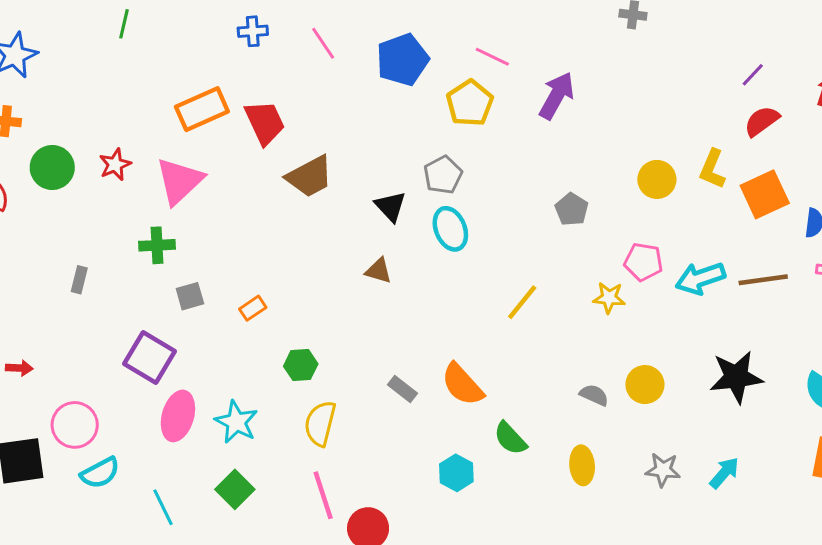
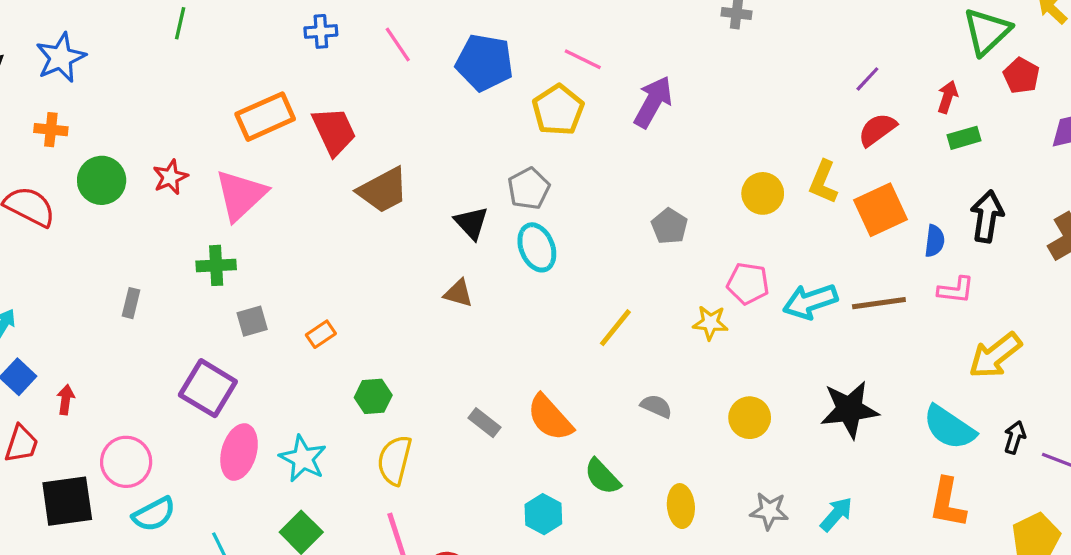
blue pentagon: (402, 60) -> (485, 63), turned 30
red arrow: (19, 368) -> (66, 400), turned -85
gray semicircle: (594, 395) -> (656, 406), moved

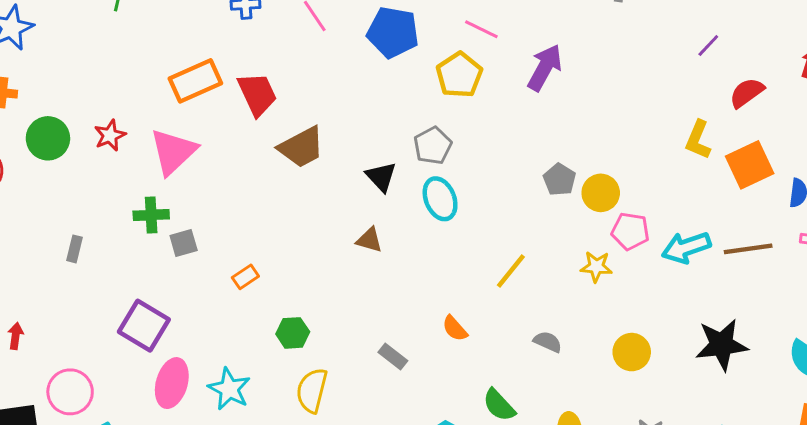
purple line: (867, 79) -> (708, 45), moved
yellow circle: (763, 193) -> (601, 193), moved
gray square: (252, 321) -> (184, 243), moved
orange semicircle: (550, 418) -> (455, 328), moved, size x0.6

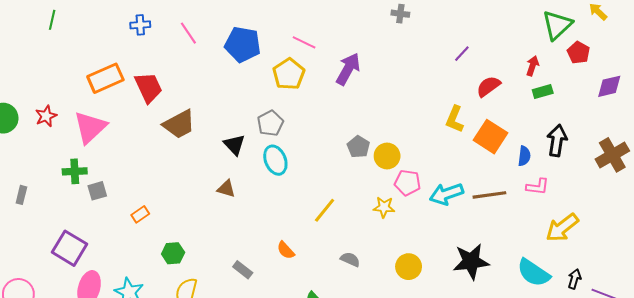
orange square: (750, 165) -> (490, 137), turned -32

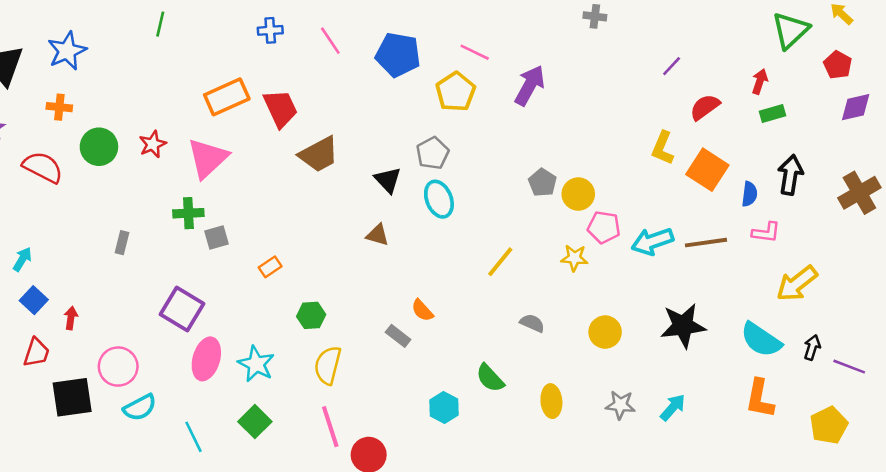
red pentagon: (579, 53) -> (838, 65), moved
orange semicircle: (286, 250) -> (422, 310), moved

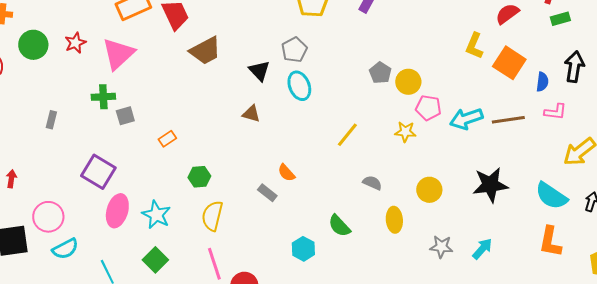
yellow ellipse: (551, 401) -> (394, 220), moved

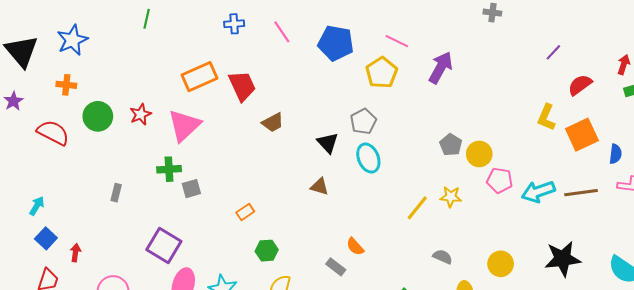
brown trapezoid: (205, 51) -> (273, 122), size x0.7
orange square: (509, 63) -> (582, 135), turned 32
yellow star: (405, 132) -> (451, 197), moved
orange rectangle: (167, 139) -> (245, 212), moved

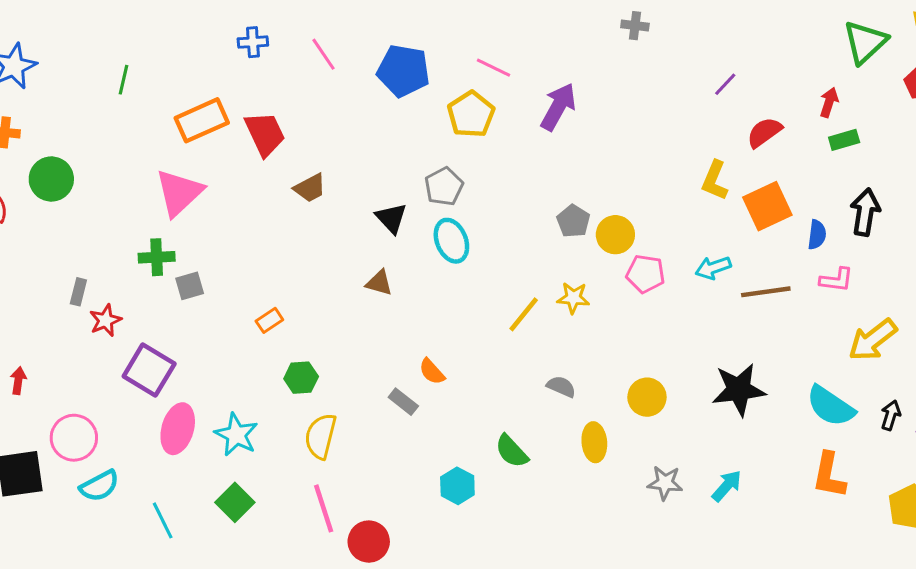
green line: (147, 19) -> (124, 80), moved
red star: (141, 114) -> (105, 320), moved
cyan arrow: (538, 192) -> (713, 268), moved, size x0.7

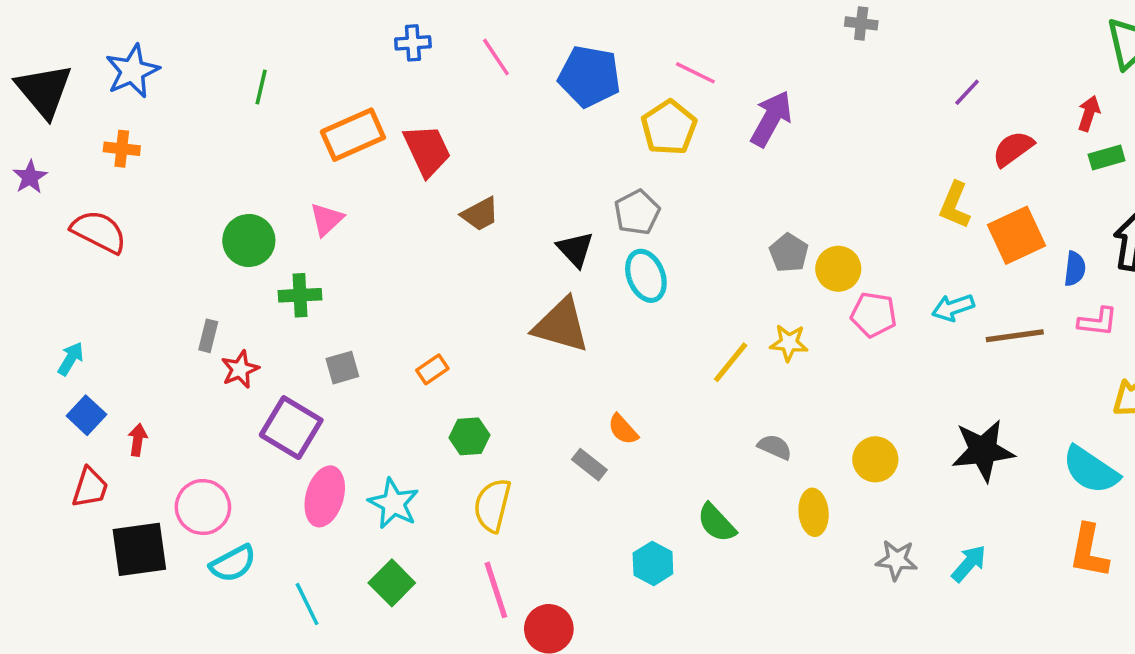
green circle: (51, 179) -> (249, 241), moved
pink triangle: (179, 193) -> (326, 219), size x0.6
brown triangle: (379, 283) -> (561, 325), size x1.8
gray square: (190, 286) -> (342, 368), moved

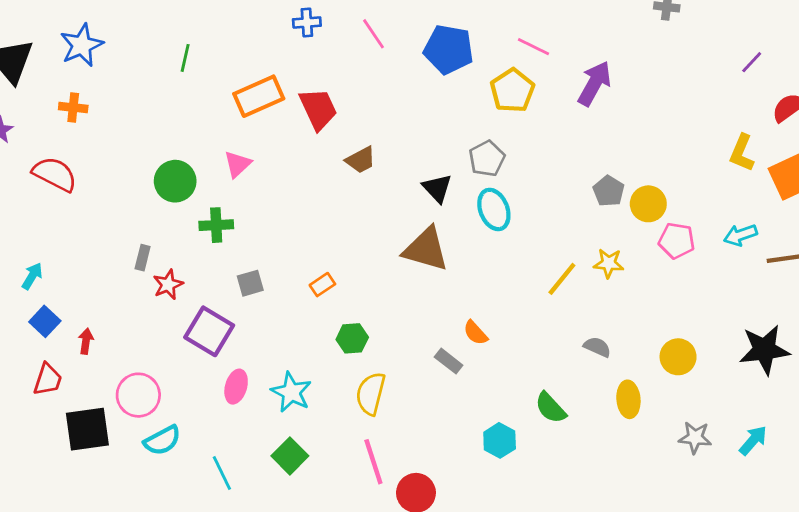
pink ellipse: (325, 496) -> (236, 387), size x0.7

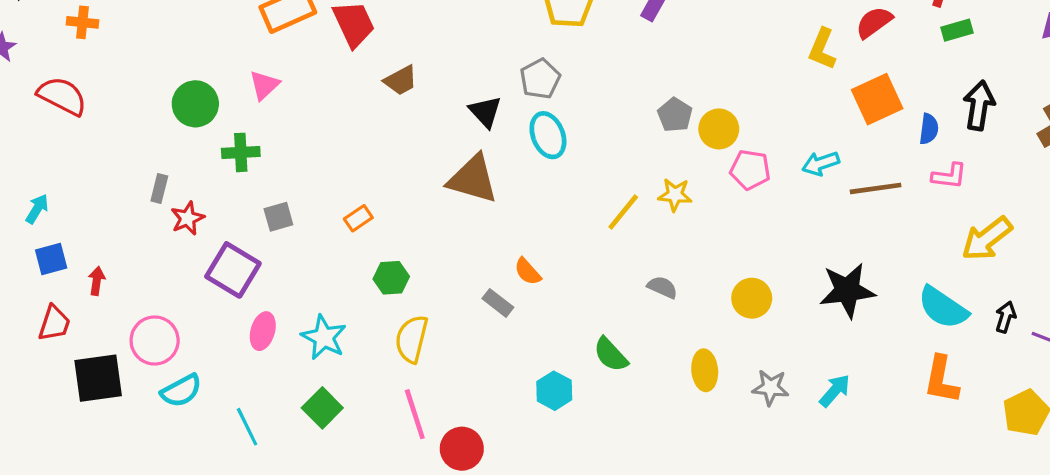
yellow L-shape: (742, 153) -> (822, 49), moved
blue square: (45, 321) -> (51, 259), turned 32
yellow ellipse: (628, 399) -> (705, 370), moved

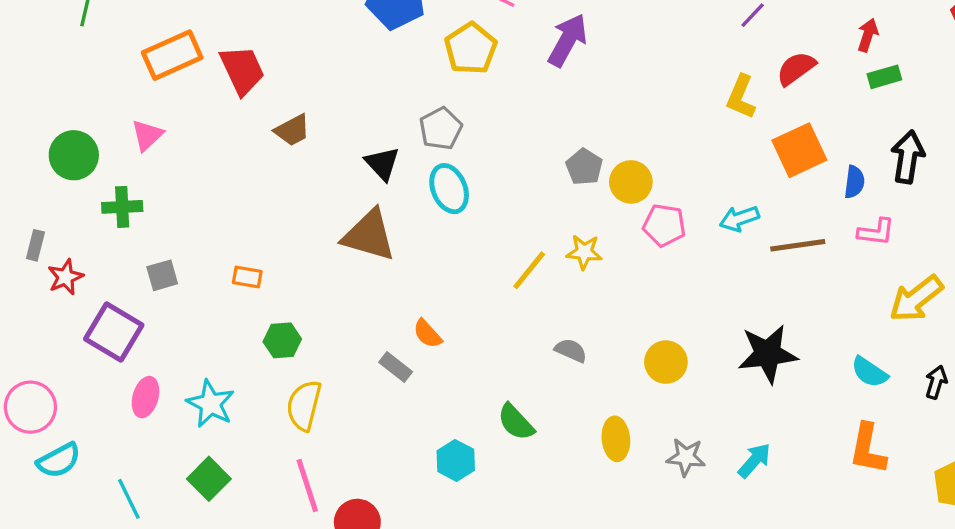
orange rectangle: (358, 218) -> (247, 277), turned 44
cyan semicircle: (943, 308) -> (869, 372), size x0.7

